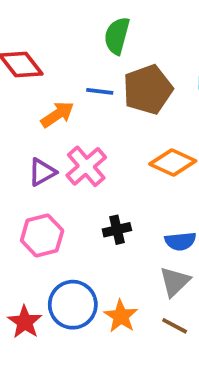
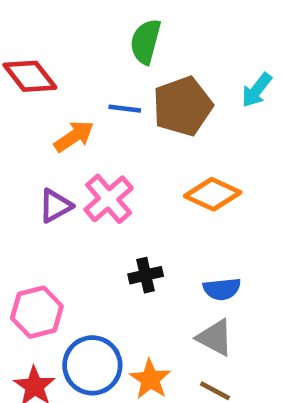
pink hexagon: (42, 236) -> (37, 312), moved
gray triangle: (175, 282) -> (215, 338), turned -48

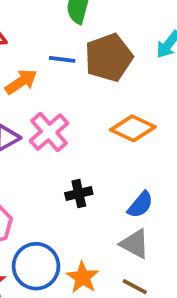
blue semicircle: (222, 289) -> (140, 205), turned -44

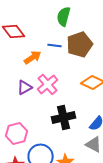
black cross: (79, 194) -> (64, 117), size x1.6

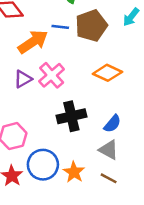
orange arrow: (33, 57) -> (33, 42), size x1.4

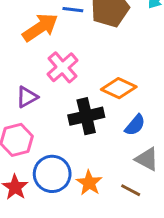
orange diamond: (107, 73) -> (119, 88), moved
purple triangle: (23, 79) -> (27, 97), moved
gray triangle: (109, 150) -> (147, 159), moved

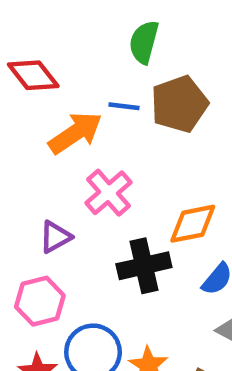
orange diamond: (119, 88) -> (193, 224), turned -36

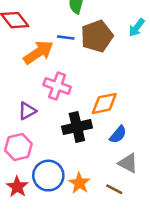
pink cross: (109, 193) -> (57, 86), turned -30

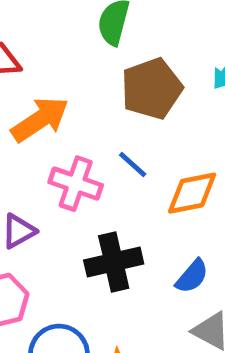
blue line: (66, 37) -> (133, 165), moved, turned 35
orange diamond: (104, 103) -> (192, 193), moved

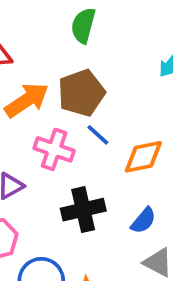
brown pentagon: (152, 89) -> (81, 93), moved

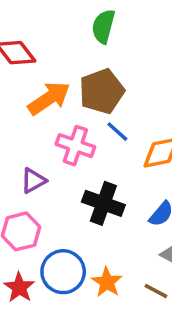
black cross: (83, 210) -> (103, 203), turned 33

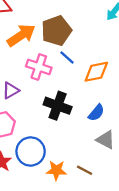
orange star: (107, 282) -> (56, 170), moved, turned -30
brown line: (156, 291) -> (85, 170), moved

